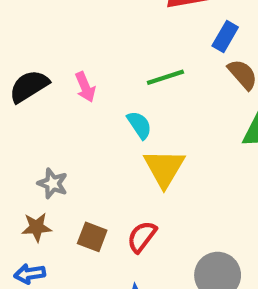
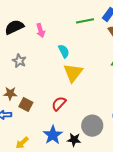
green line: (165, 77) -> (85, 21), moved
gray star: (53, 183) -> (19, 61), moved
brown square: (92, 237) -> (26, 104), moved

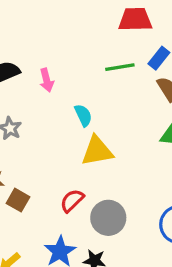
yellow triangle: (73, 73) -> (97, 151), turned 40
gray circle: (92, 126) -> (108, 218), moved

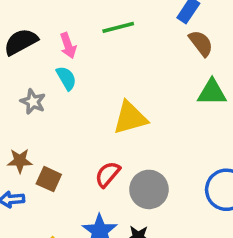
green line: (120, 67) -> (118, 27), moved
cyan semicircle: (83, 115) -> (66, 78), moved

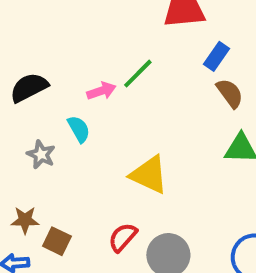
green line: (118, 27) -> (138, 74), turned -32
pink arrow: (68, 46) -> (101, 91), moved, turned -90
yellow triangle: (130, 118) -> (149, 175), turned 39

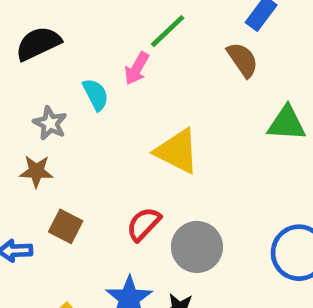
pink arrow: (101, 91) -> (137, 68), moved, turned 136
brown semicircle: (230, 93) -> (243, 60), moved
brown star: (25, 220) -> (36, 171), moved

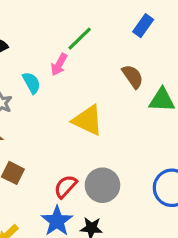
brown semicircle: (243, 60) -> (133, 76), moved
red semicircle: (144, 224) -> (66, 187), moved

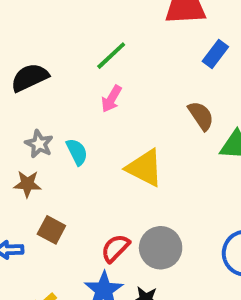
green line: (80, 39) -> (111, 56), moved
cyan semicircle: (32, 83) -> (77, 152), moved

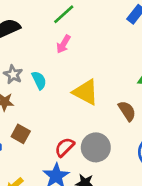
brown semicircle: (201, 116) -> (127, 111), moved

